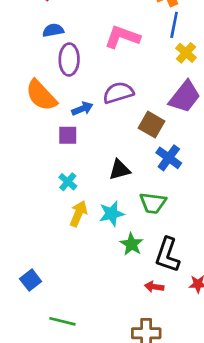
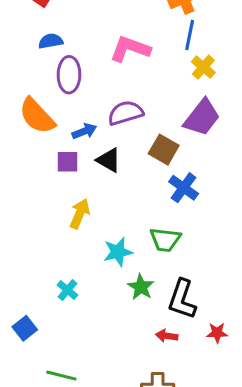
black triangle: (120, 170) -> (109, 160), moved, turned 45
cyan cross: (68, 182) -> (67, 290), moved
yellow arrow: (78, 214) -> (80, 214), moved

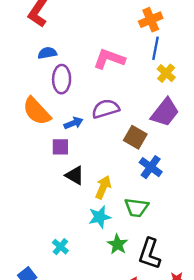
black triangle: (109, 160) -> (75, 175), moved
yellow arrow: (80, 214) -> (103, 187), moved

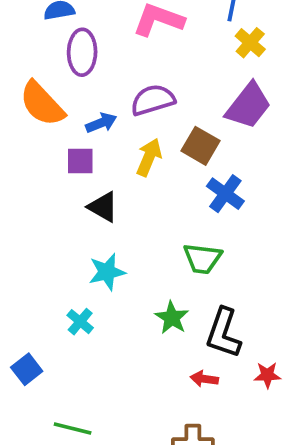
yellow arrow: (103, 187) -> (149, 157), moved
cyan star: (100, 217) -> (107, 272), moved

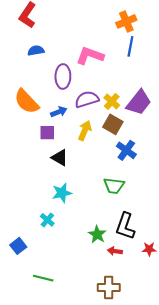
yellow cross: (250, 43) -> (112, 101), moved
purple ellipse: (82, 52) -> (63, 76), moved
green star: (172, 318) -> (97, 234), moved

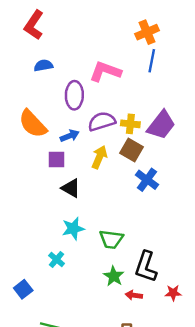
yellow cross: (112, 101) -> (130, 124), turned -35
green trapezoid: (114, 186) -> (111, 239), moved

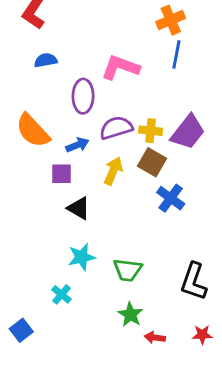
black L-shape: (146, 267) -> (194, 281), moved

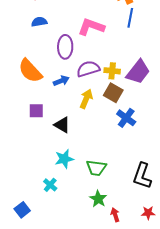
purple square: (62, 174) -> (36, 111), moved
red arrow: (155, 337) -> (115, 215), turned 64

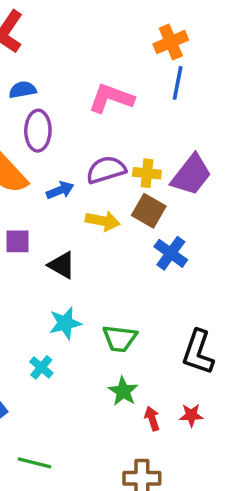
purple ellipse: (65, 47) -> (38, 131), moved
yellow arrow: (86, 99) -> (103, 221), turned 78
red star: (148, 213) -> (191, 415), moved

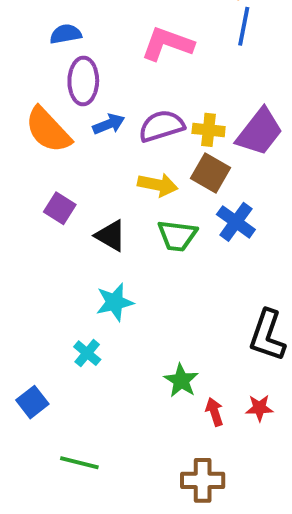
blue arrow: (60, 190) -> (109, 124), moved
purple square: (17, 241) -> (60, 208), turned 32
green trapezoid: (120, 338) -> (177, 236), moved

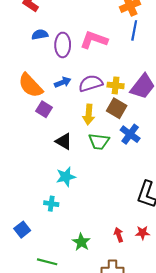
purple ellipse: (83, 81) -> (63, 45), moved
yellow arrow: (158, 185) -> (89, 114), turned 84
purple square: (60, 208) -> (44, 109), moved
cyan cross: (87, 353) -> (51, 204), turned -32
green star: (181, 381) -> (81, 242), moved

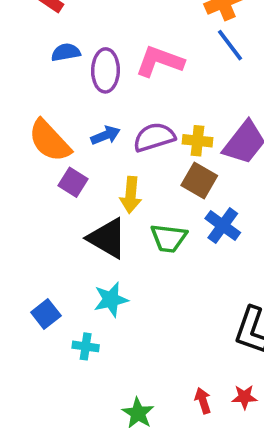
blue line: (134, 30) -> (230, 45), turned -48
yellow arrow: (89, 114) -> (131, 195), moved
black triangle: (64, 141) -> (107, 238), size x1.4
blue square: (22, 230) -> (46, 314), moved

